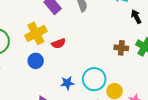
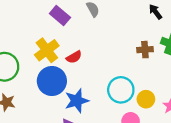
blue circle: (36, 61) -> (52, 81), size x1.6
blue star: (67, 83) -> (77, 101), moved, size x1.5

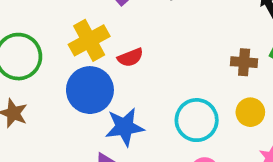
yellow circle: (146, 99) -> (250, 112), moved

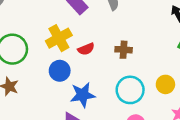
brown cross: (244, 62) -> (124, 50), moved
blue circle: (90, 90) -> (60, 71), size x0.7

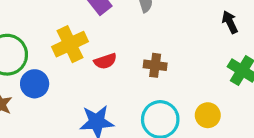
blue circle: (60, 71) -> (35, 84), moved

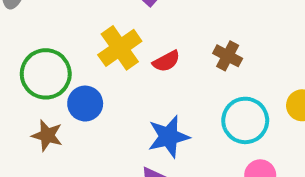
brown cross: (155, 65) -> (228, 56), turned 30

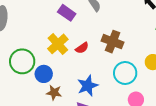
brown cross: (228, 56) -> (113, 42), size x1.5
brown star: (47, 135) -> (54, 93), moved

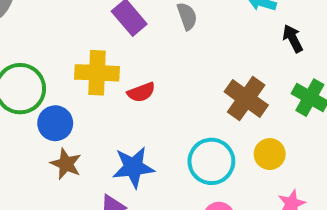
brown cross: (113, 42) -> (246, 98), moved
yellow cross: (58, 44) -> (97, 73), turned 30

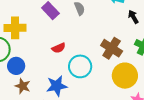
yellow cross: (97, 73) -> (15, 28), moved
yellow circle: (270, 154) -> (125, 76), size x1.6
cyan circle: (211, 161) -> (80, 66), moved

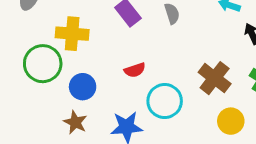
blue circle: (16, 66) -> (83, 87), moved
yellow circle: (125, 76) -> (231, 121), size x0.7

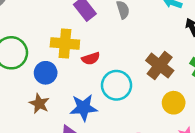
yellow cross: (72, 34) -> (65, 44), moved

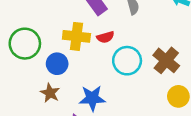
red semicircle: (91, 58) -> (105, 37), moved
cyan circle: (116, 85) -> (127, 61), moved

